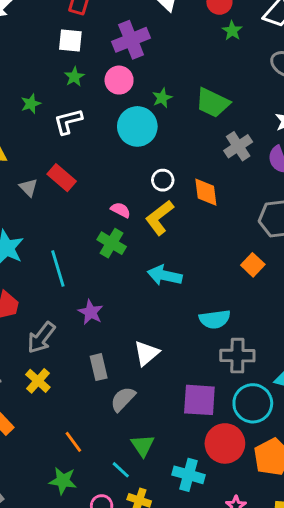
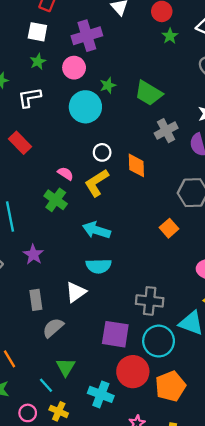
cyan semicircle: (215, 319) -> (99, 266), moved

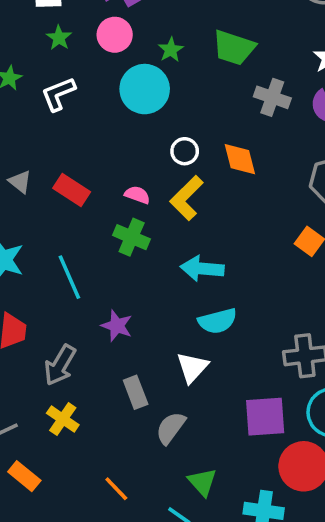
gray cross: (166, 131) -> (272, 97), turned -30
red rectangle: (20, 143) -> (72, 190), moved

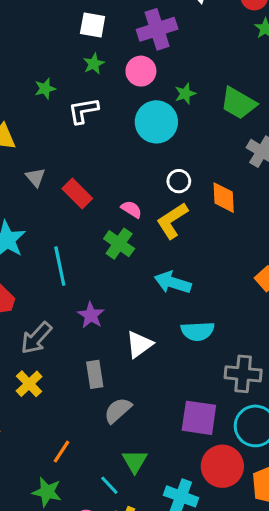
cyan semicircle: (218, 321) -> (198, 331), moved
white triangle: (192, 367) -> (139, 344), moved
orange line: (116, 489) -> (61, 452), turned 65

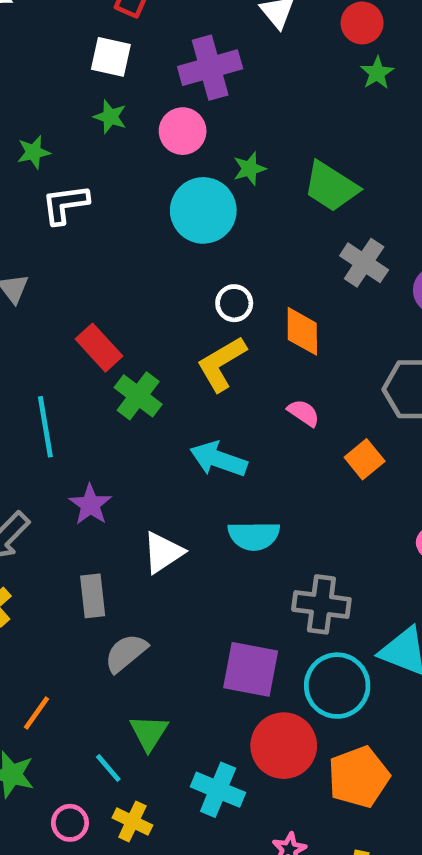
green star: (94, 64) -> (110, 117), turned -30
white L-shape: (83, 111) -> (65, 204), moved
red rectangle: (77, 194) -> (99, 348), moved
pink semicircle: (131, 209) -> (304, 413), moved

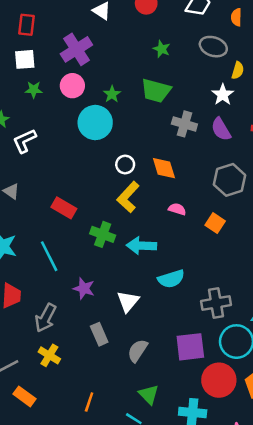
green star: (377, 73) -> (162, 49), moved
green cross: (138, 396) -> (103, 234), moved
gray semicircle: (126, 653) -> (138, 351), moved

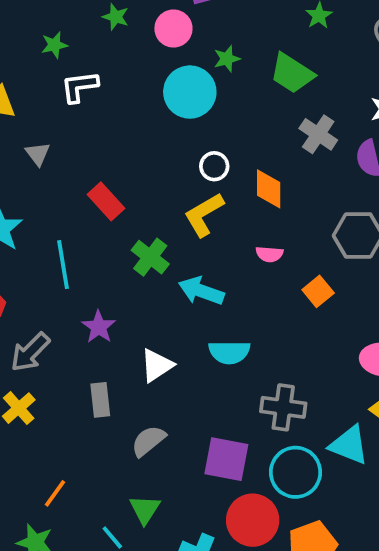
pink semicircle: (177, 209) -> (269, 254), turned 150

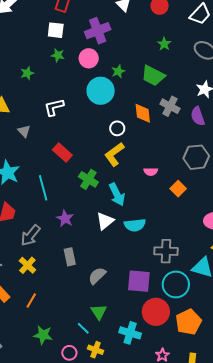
white L-shape: (79, 87) -> (54, 107), moved
orange diamond: (269, 189) -> (143, 113), moved
cyan arrow: (201, 291) -> (117, 194), turned -130
white triangle: (157, 365) -> (105, 221), moved
orange line: (55, 493) -> (31, 300), moved

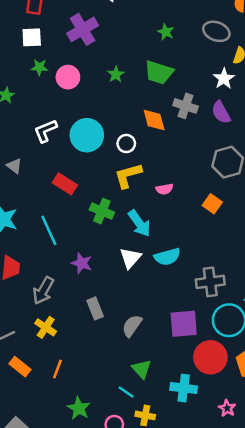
pink circle: (89, 58) -> (68, 77), moved
cyan circle: (101, 91) -> (87, 135), moved
yellow L-shape: (114, 154) -> (128, 175), turned 30
pink semicircle: (151, 172) -> (164, 189), moved
green star: (43, 335) -> (79, 408), turned 30

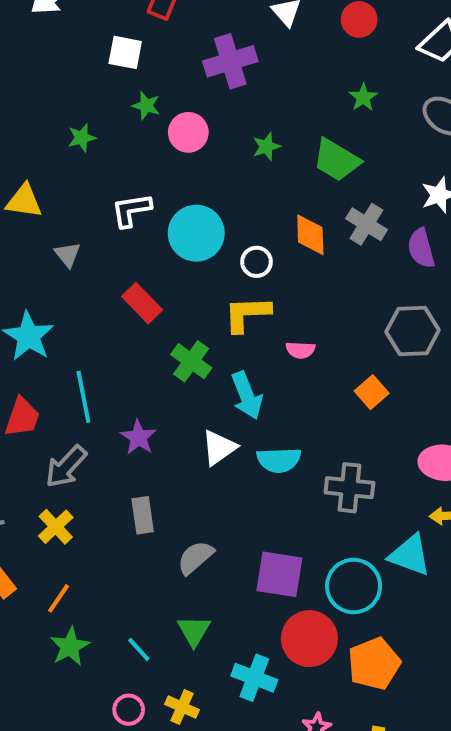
white square: (32, 37) -> (125, 52), moved
cyan line: (49, 230) -> (83, 397), moved
gray cross: (210, 282) -> (349, 488), moved
cyan line: (126, 392) -> (139, 650), moved
green star: (79, 408) -> (70, 646), moved

